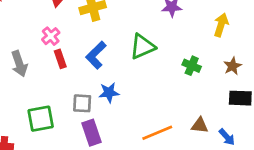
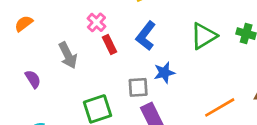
green triangle: (142, 47) -> (204, 36), moved

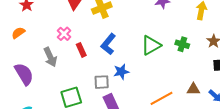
pink cross: (96, 22) -> (64, 34), moved
purple semicircle: (33, 79) -> (24, 74), size x1.6

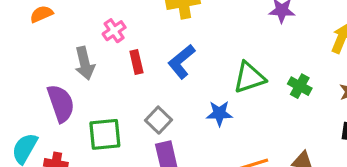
blue star: (121, 72) -> (219, 113), moved
purple semicircle: (24, 74) -> (61, 103), moved
gray square: (102, 82) -> (158, 120), turned 35

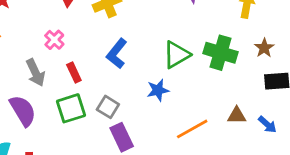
red rectangle: (136, 62) -> (74, 72), moved
green cross: (300, 86) -> (220, 53), size x1.6
green square: (105, 134) -> (71, 108), moved

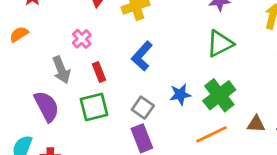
green cross: (220, 53) -> (219, 95), moved, turned 32
green triangle: (176, 55) -> (220, 44), moved
gray square: (108, 107) -> (143, 108), moved

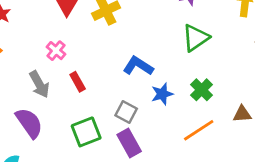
blue L-shape: (142, 56) -> (138, 66), moved, turned 88
green cross: (219, 95) -> (202, 90), size x0.7
green square: (94, 107) -> (86, 132), moved

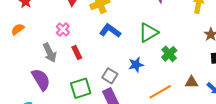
green triangle: (196, 38) -> (148, 33), moved
blue L-shape: (138, 66) -> (110, 31), moved
green cross: (202, 90) -> (169, 54), moved

